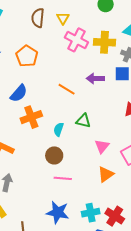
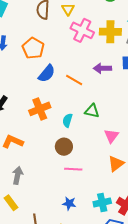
blue semicircle: (19, 93) -> (47, 73), moved
blue star: (58, 212) -> (69, 203), size x0.6

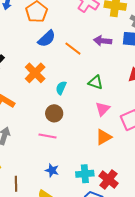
orange cross: (40, 109) -> (35, 73), turned -30
green triangle: (92, 111) -> (96, 82), moved
pink line: (73, 169) -> (48, 136), moved

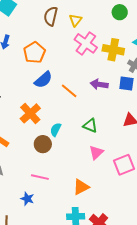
brown circle: (54, 113) -> (43, 144), moved
orange triangle: (104, 137) -> (81, 187), moved
blue star: (52, 170) -> (27, 199), moved

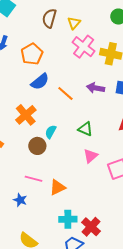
orange triangle: (81, 187) -> (57, 187), moved

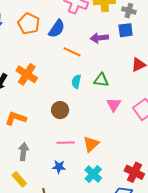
blue semicircle: (40, 82) -> (57, 29), moved
orange cross: (26, 115) -> (27, 74), moved
cyan semicircle: (51, 132) -> (76, 82), moved
cyan cross: (68, 219) -> (93, 174), moved, turned -30

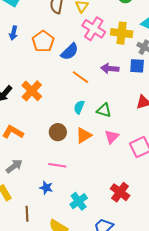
orange triangle: (91, 144) -> (84, 135), moved
gray arrow: (23, 152) -> (14, 166), turned 36
red cross: (134, 172) -> (120, 192), moved

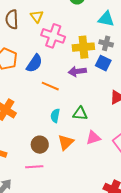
yellow cross: (122, 33) -> (83, 47), moved
blue square: (137, 66) -> (103, 63), turned 35
pink triangle: (112, 137) -> (93, 138), turned 42
pink line: (57, 165) -> (34, 167), moved

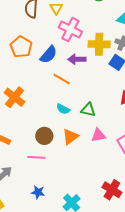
purple arrow: (77, 71) -> (77, 59), moved
cyan semicircle: (55, 116) -> (63, 109), turned -80

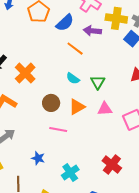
orange cross: (14, 97) -> (25, 73), moved
green triangle: (88, 110) -> (98, 82), turned 42
pink line: (36, 157) -> (58, 130), moved

